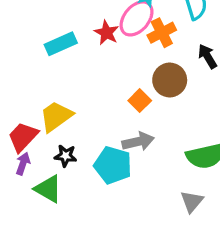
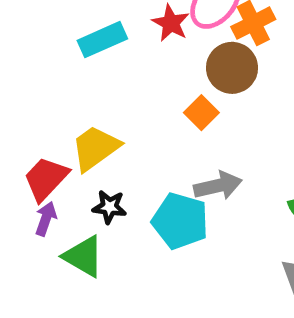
brown circle: (170, 80) -> (232, 68), moved
orange square: (140, 101) -> (201, 113), moved

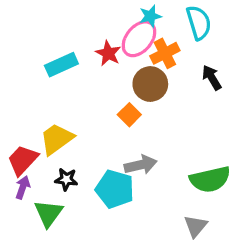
green triangle: (84, 256) -> (49, 213), turned 36

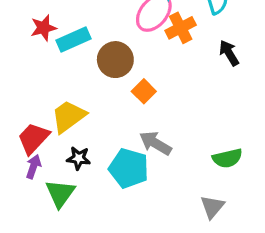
red star: (108, 53) -> (43, 28), moved, turned 30
brown circle: (150, 84) -> (115, 60), moved
gray arrow: (141, 165) -> (155, 143), turned -136
green semicircle: (210, 179) -> (227, 158), size x0.7

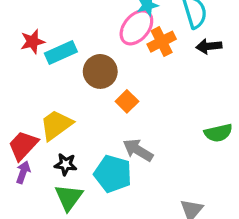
black arrow: (229, 53) -> (209, 46), moved, turned -65
green semicircle: (227, 158) -> (218, 133), moved
green triangle: (60, 193) -> (69, 197), moved

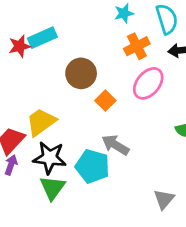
pink ellipse: (136, 27) -> (148, 83), moved
cyan rectangle: (61, 53) -> (42, 38), moved
black star: (66, 164) -> (50, 158), size x1.6

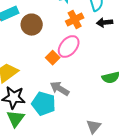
brown circle: (81, 73) -> (32, 25), moved
pink ellipse: (148, 83) -> (69, 47), moved

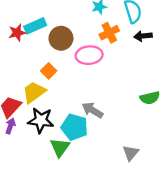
pink ellipse: (69, 47) -> (89, 55), moved, turned 45
orange square: (53, 58) -> (49, 71), moved
green triangle: (16, 119) -> (60, 147), moved

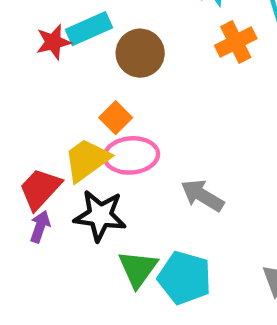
pink ellipse: (89, 55) -> (131, 155), moved
cyan pentagon: (74, 127) -> (185, 278), moved

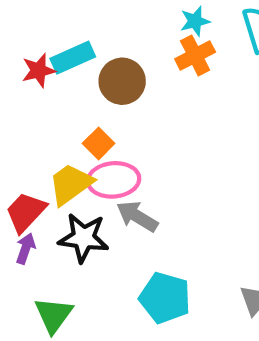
orange cross: (236, 42) -> (195, 55), moved
gray arrow: (202, 195) -> (137, 216), moved
green triangle: (138, 269) -> (53, 315), moved

